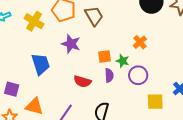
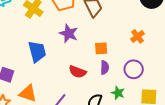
green star: (123, 61) -> (118, 93), moved

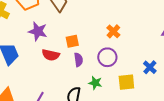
orange cross: (138, 36) -> (113, 31), moved
red semicircle: (78, 72) -> (51, 55), moved

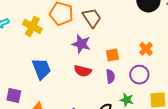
purple star: (38, 31) -> (81, 44), moved
orange square: (72, 41) -> (112, 55), moved

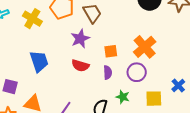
purple star: (81, 44) -> (80, 39), turned 30
orange cross: (146, 49) -> (145, 47), size x1.6

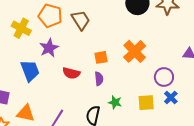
purple star: (80, 39) -> (49, 48), moved
purple circle: (137, 72) -> (164, 77), moved
blue cross: (178, 86) -> (171, 97), moved

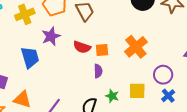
yellow cross: (21, 28) -> (25, 14), turned 36
red semicircle: (71, 73) -> (82, 47), moved
yellow square: (146, 103) -> (137, 91), moved

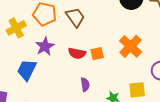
blue trapezoid: (30, 57) -> (27, 70), turned -130
purple semicircle: (98, 71) -> (85, 84), moved

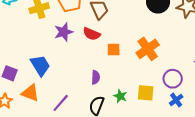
red semicircle: (77, 53) -> (92, 34), moved
blue trapezoid: (27, 70) -> (40, 65), moved, turned 110

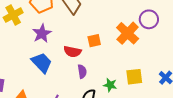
red semicircle: (92, 34) -> (72, 52), moved
blue trapezoid: (40, 65) -> (42, 63), moved
purple circle: (173, 79) -> (149, 19), moved

